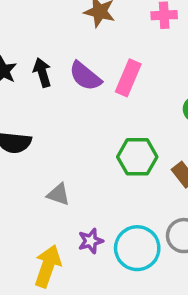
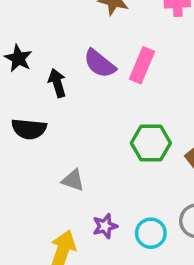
black arrow: (42, 73) -> (57, 83), moved
cyan circle: (137, 248) -> (151, 233), size x0.7

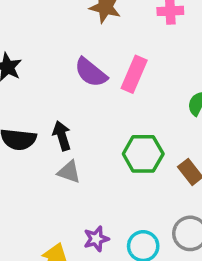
black arrow: (57, 83) -> (62, 136), moved
gray triangle: (73, 180) -> (69, 172), moved

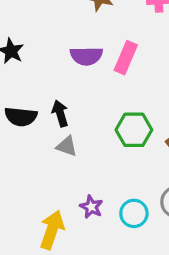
purple semicircle: (91, 72) -> (86, 56), turned -40
purple star: (96, 239) -> (91, 207), turned -30

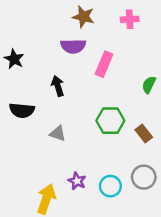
purple semicircle: (86, 56) -> (73, 46), moved
black arrow: (60, 113) -> (58, 86), moved

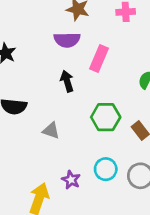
black arrow: (58, 86) -> (67, 81), moved
cyan circle: (110, 186) -> (106, 169), moved

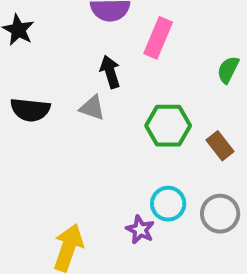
gray triangle: (51, 130) -> (92, 108), moved
purple star: (71, 180) -> (140, 230), moved

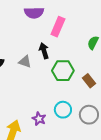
black arrow: (110, 72) -> (44, 51), moved
purple star: (140, 230) -> (39, 119), moved

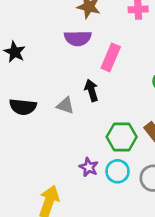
green hexagon: (63, 71) -> (122, 137), moved
purple star: (39, 119) -> (89, 167), moved

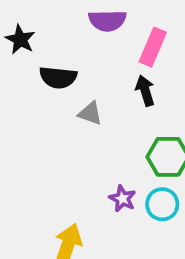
black arrow: (91, 90) -> (145, 91), moved
black semicircle: (23, 107) -> (58, 77), moved

